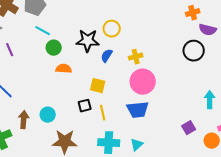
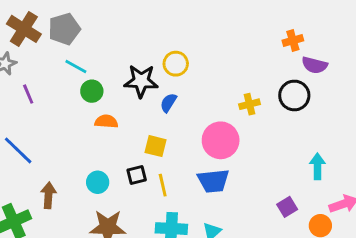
yellow cross: (136, 57) -> (249, 104), moved
cyan circle: (48, 115) -> (98, 182), moved

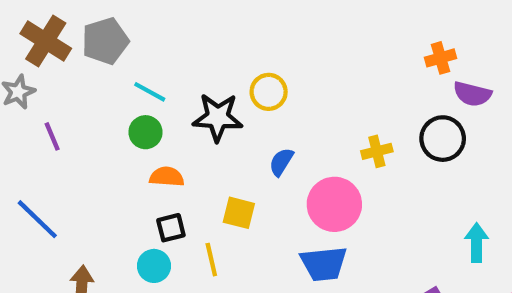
cyan line: (76, 67) -> (150, 92), moved
blue semicircle: (168, 103) -> (281, 162), moved
black square: (137, 175) -> (171, 228), moved
yellow line: (163, 185) -> (211, 260), moved

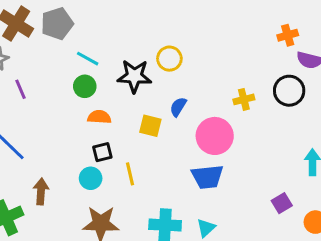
yellow square: (239, 213) -> (150, 126), moved

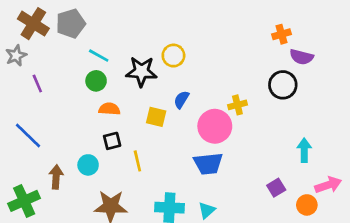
yellow cross: (244, 99) -> (237, 105), moved
cyan circle: (91, 178) -> (88, 165), moved

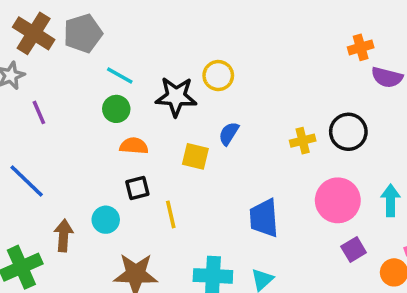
black circle: (283, 85) -> (348, 132), moved
pink circle: (215, 126) -> (338, 200), moved
blue trapezoid: (208, 164) -> (264, 218), turned 92

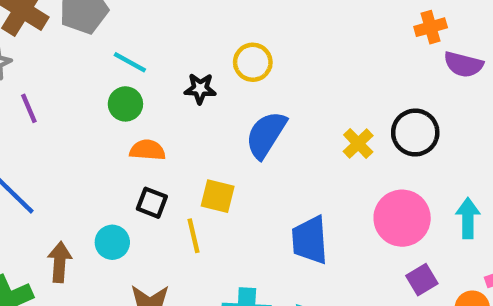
black star: (176, 97) -> (200, 89), size x0.6
blue semicircle: (229, 134) -> (266, 135), size x1.6
yellow cross: (303, 141) -> (358, 143), turned -30
yellow square: (195, 156) -> (218, 196), moved
black square: (137, 188) -> (152, 203), turned 35

